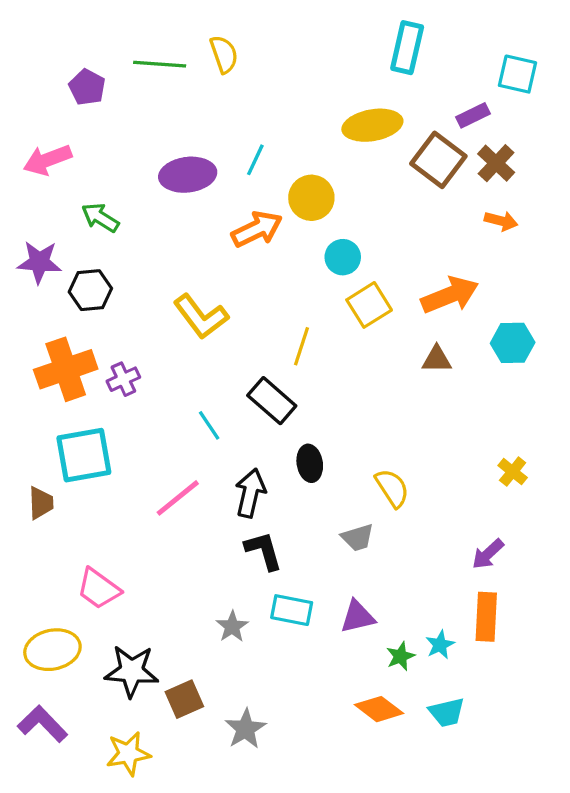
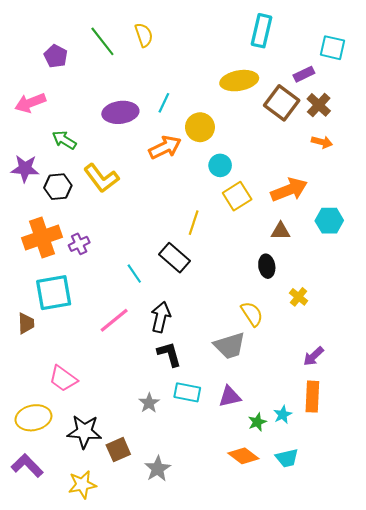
green line: (160, 64) -> (102, 41), turned 48
yellow L-shape: (201, 317) -> (101, 178), moved
black ellipse: (310, 463) -> (267, 266), moved
yellow cross: (513, 472) -> (299, 297), moved
gray trapezoid: (358, 538) -> (230, 346), size x1.5

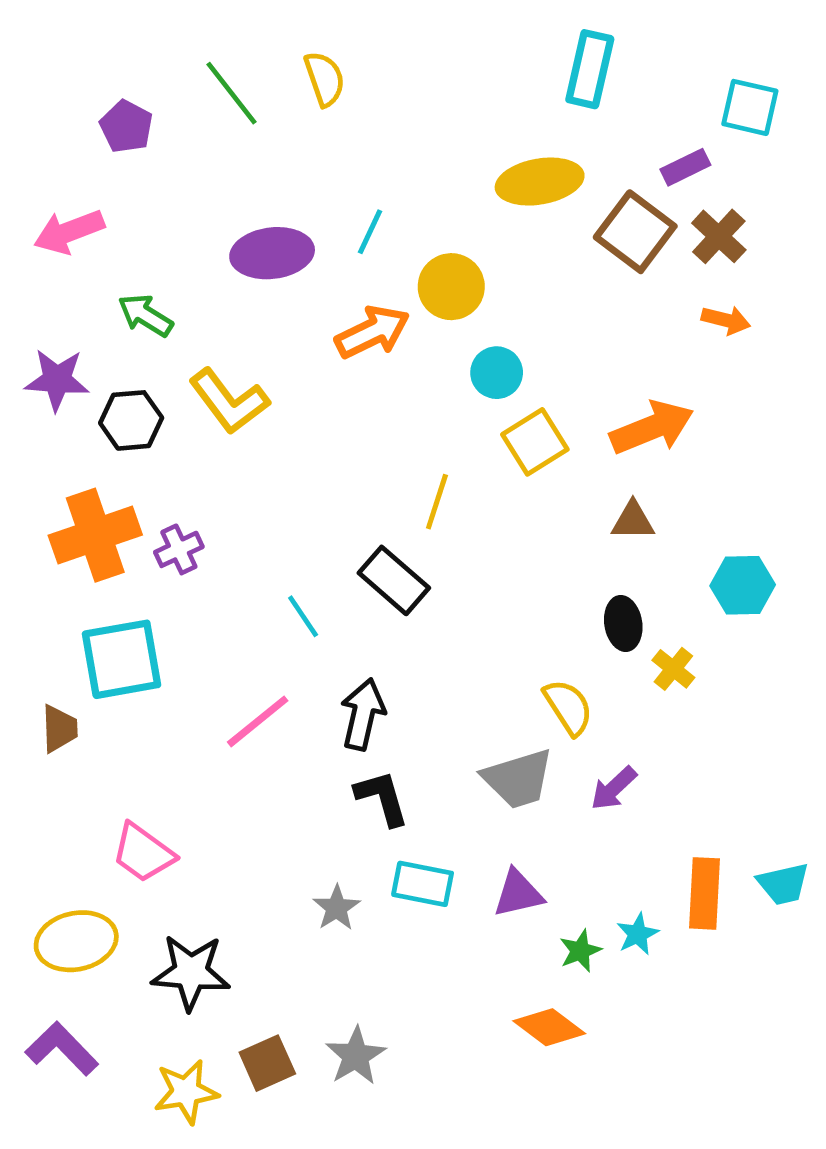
cyan hexagon: (329, 221) -> (743, 585), moved
black ellipse: (267, 266) -> (623, 623), moved
purple arrow: (313, 356) -> (614, 788), moved
brown square: (118, 450) -> (267, 1063), moved
cyan trapezoid: (287, 458) -> (783, 884), moved

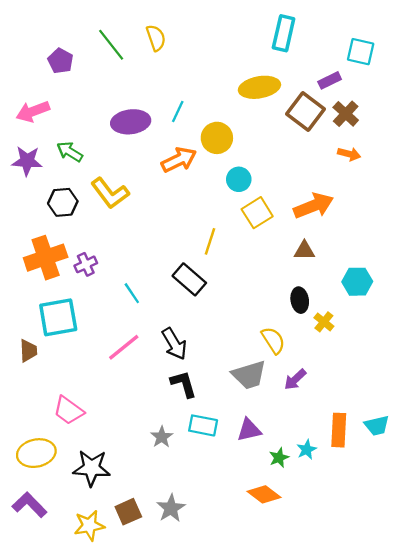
purple star: (57, 380) -> (27, 161), moved
cyan line: (303, 616) -> (132, 293), moved
black arrow: (363, 714) -> (174, 344), turned 136

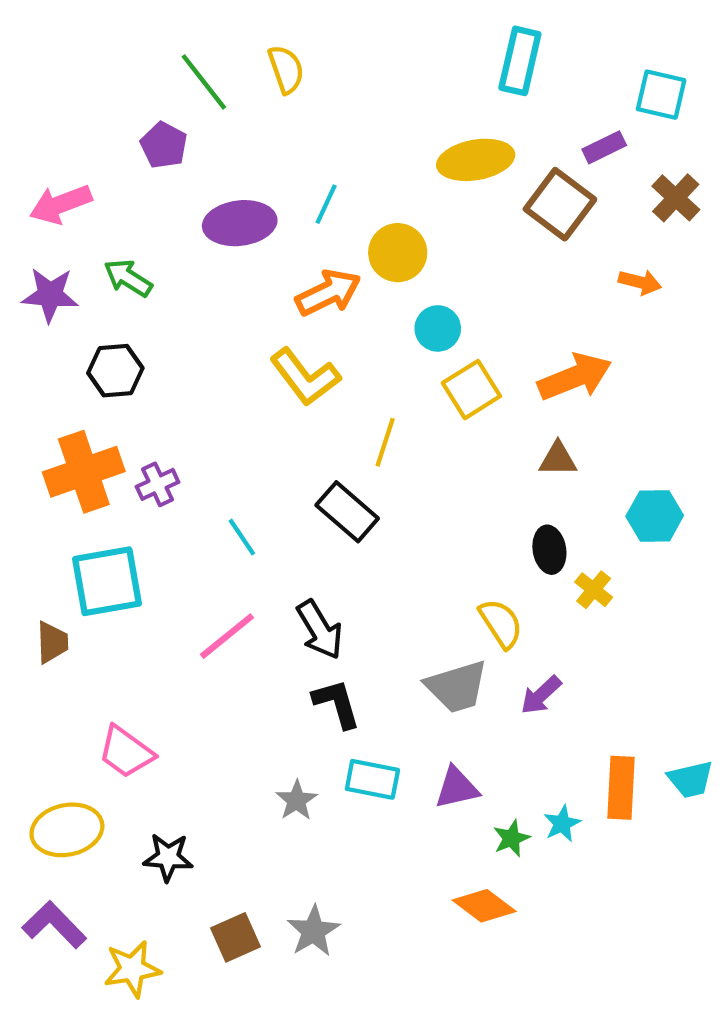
purple pentagon: (60, 61) -> (164, 145), moved
brown cross: (346, 114) -> (676, 198), moved
yellow L-shape: (110, 193) -> (305, 377), moved
black star: (92, 468) -> (168, 857), size x0.7
yellow star: (89, 525) -> (132, 969), moved

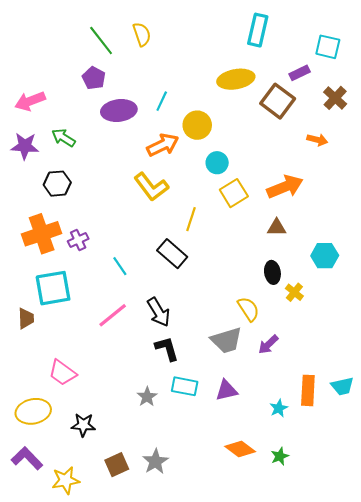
purple pentagon: (164, 145) -> (94, 78), moved
green star: (511, 838) -> (280, 456), moved

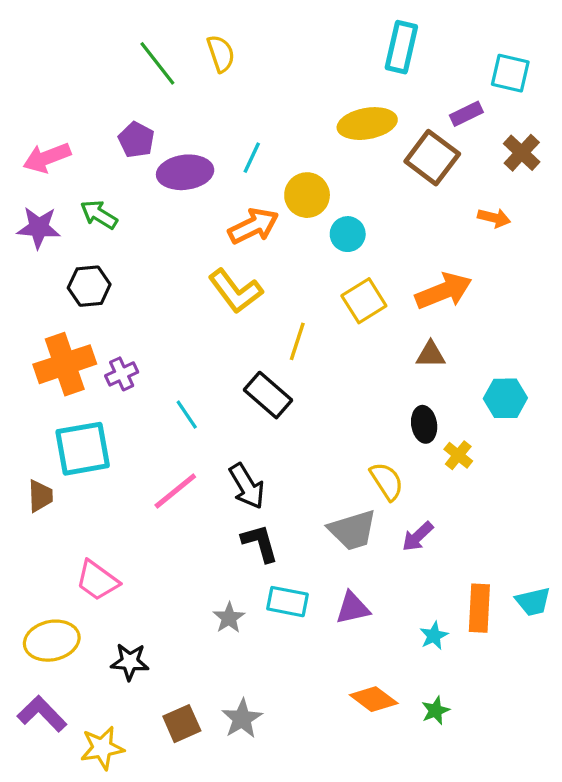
purple pentagon: (94, 78) -> (136, 140), moved
cyan circle: (217, 163) -> (348, 234), moved

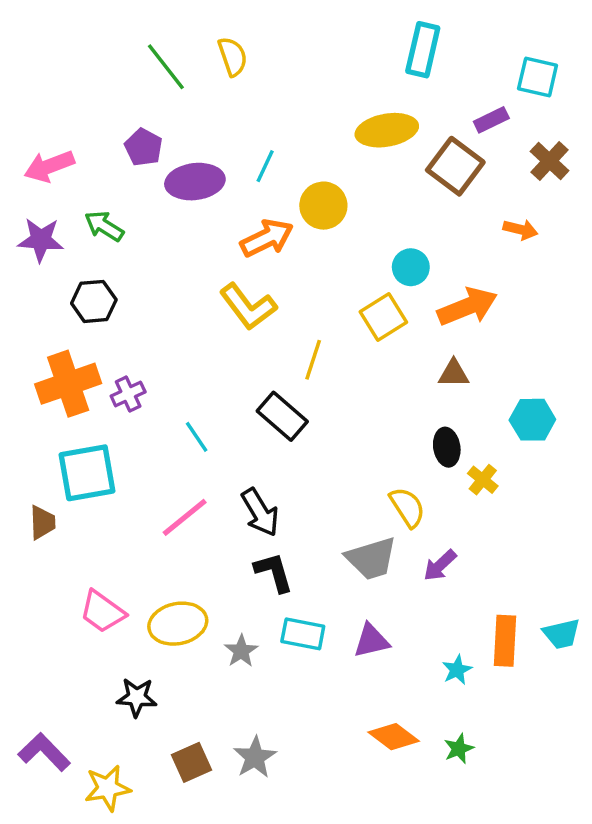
cyan circle: (348, 234) -> (411, 267), moved
yellow ellipse: (52, 641) -> (178, 624), moved

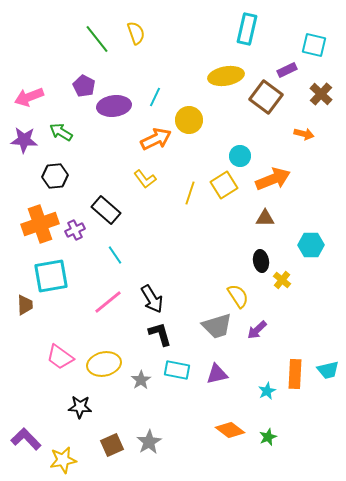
yellow L-shape: (248, 307) -> (145, 179), size x0.7
yellow line: (313, 360) -> (190, 193), moved
black rectangle: (282, 416) -> (106, 210), moved

